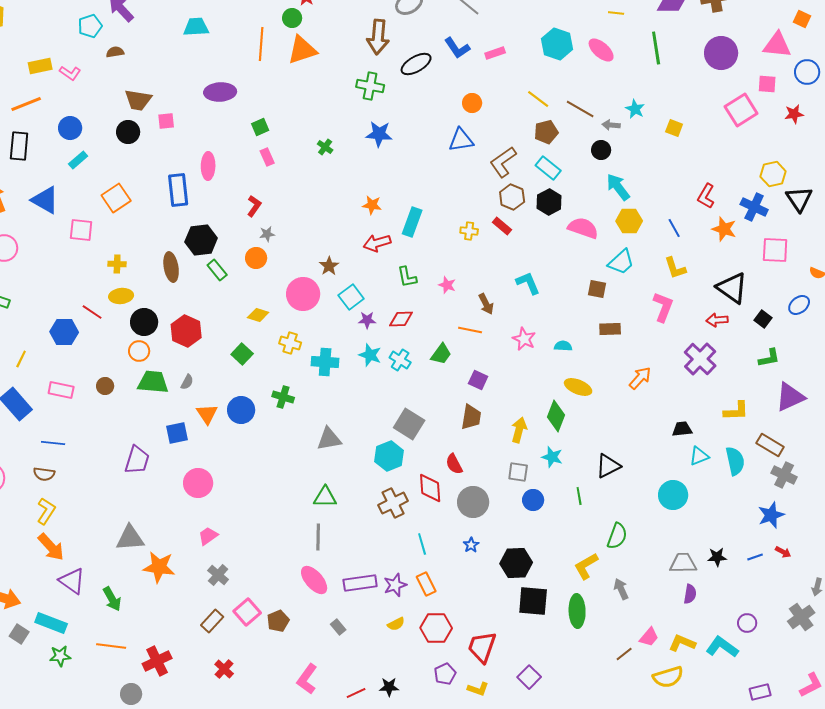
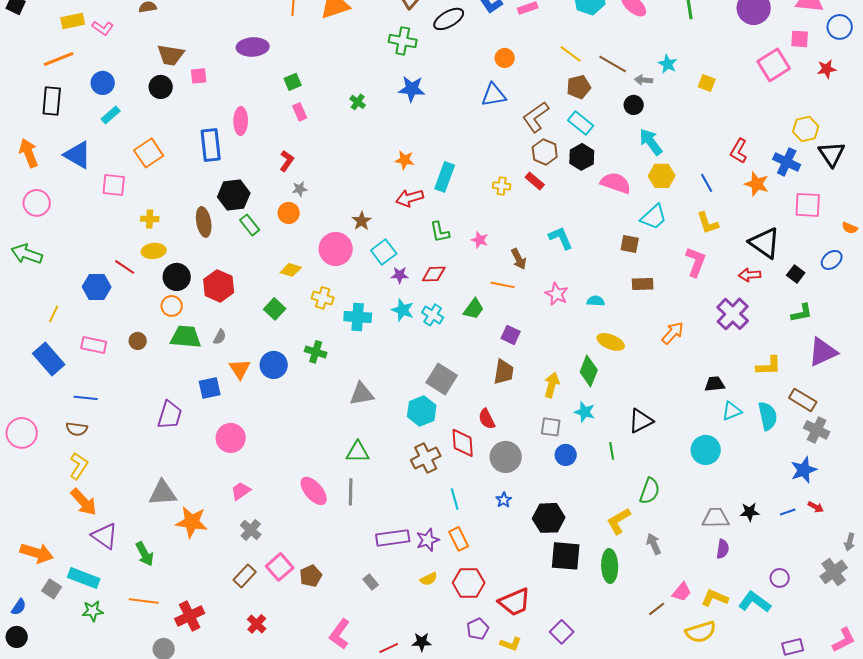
pink ellipse: (314, 580) -> (314, 491), moved
red trapezoid: (482, 647) -> (515, 602), turned -132

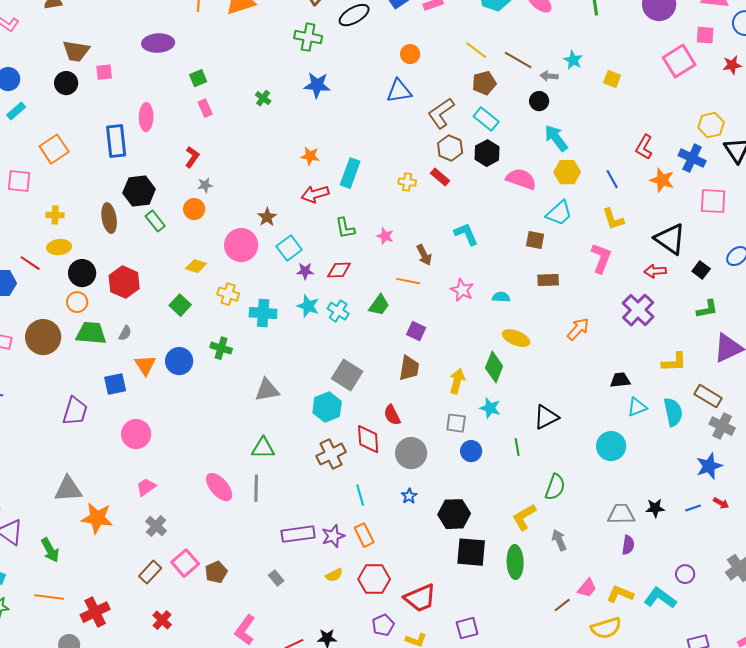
brown circle: (138, 341) -> (43, 337), size x2.0
purple square: (562, 632) -> (467, 628), turned 30

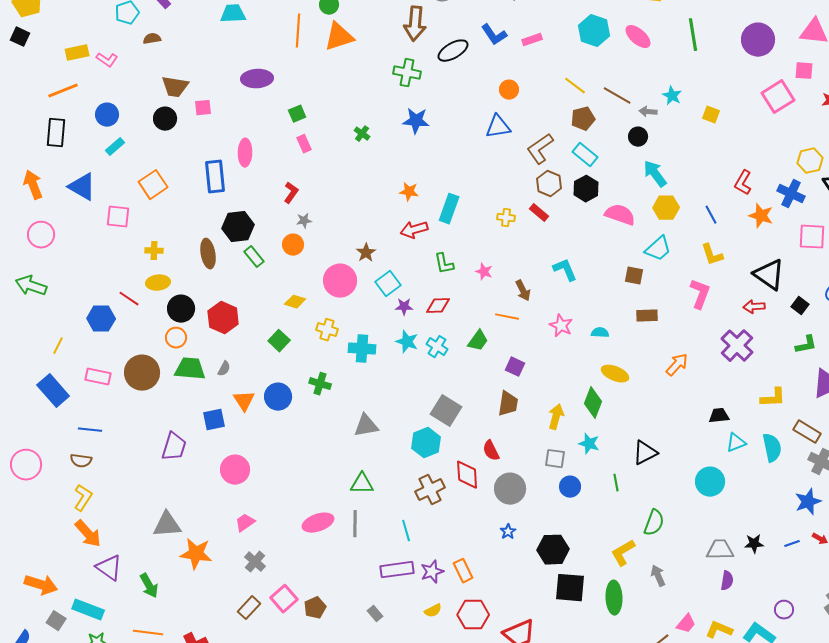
pink ellipse: (219, 487) -> (318, 523), turned -68
cyan line: (360, 495) -> (406, 531), moved

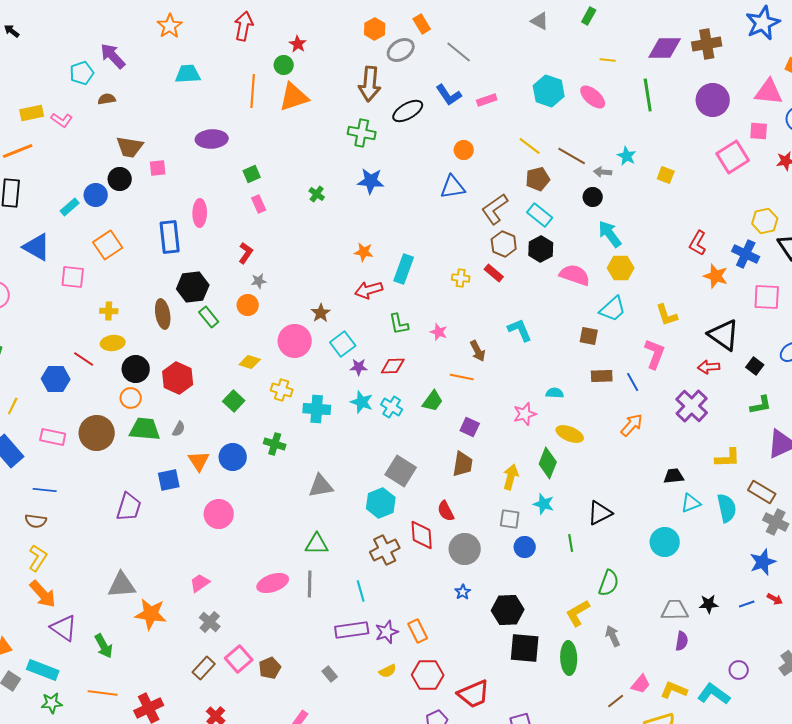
blue circle: (107, 115) -> (96, 195), moved
blue line: (711, 215) -> (633, 382), moved
pink star: (561, 326) -> (525, 414), moved, turned 30
pink circle: (235, 470) -> (219, 514), moved

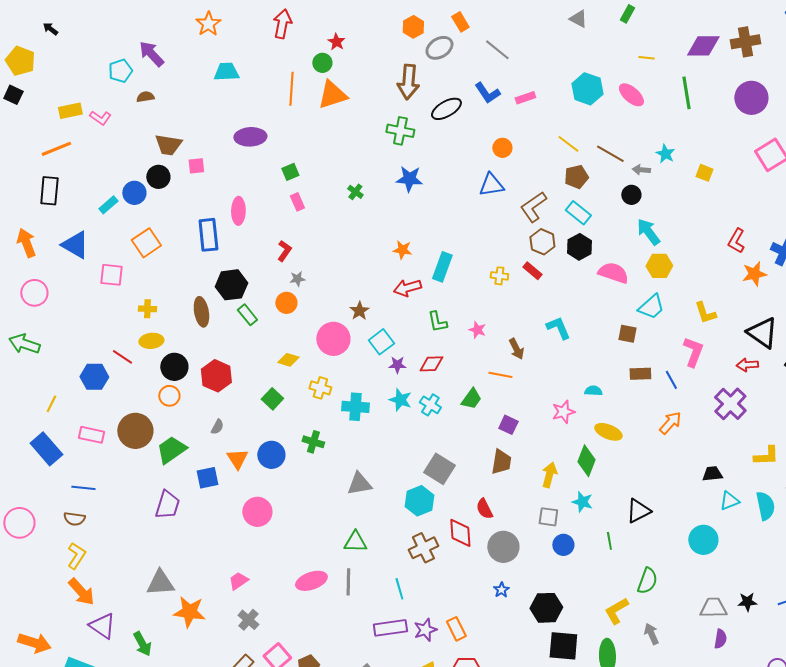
orange star: (716, 276) -> (754, 274), turned -30
green trapezoid: (145, 429) -> (171, 450), moved, turned -40

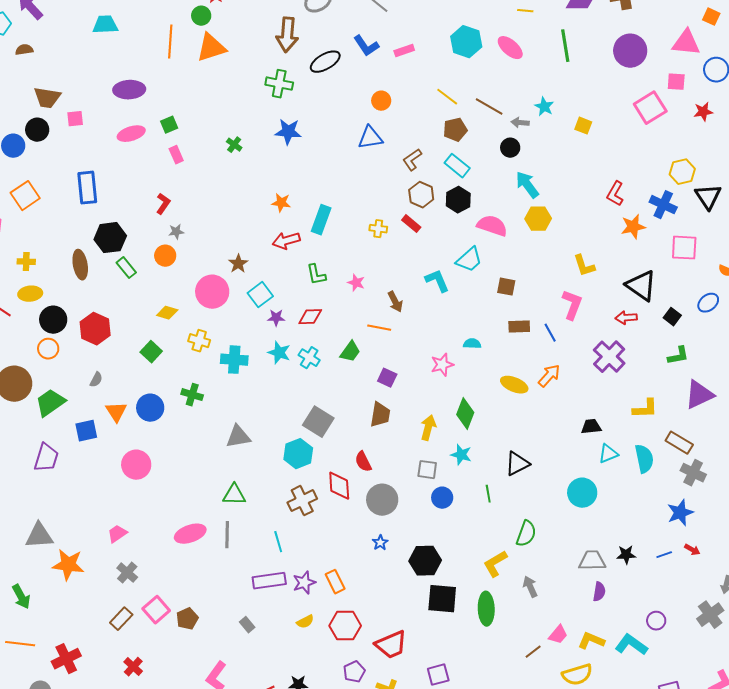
brown L-shape: (533, 207) -> (412, 160), size x0.7
pink ellipse: (238, 211) -> (131, 134), moved, turned 72
cyan trapezoid: (651, 307) -> (469, 260), moved
yellow ellipse: (608, 432) -> (514, 385), moved

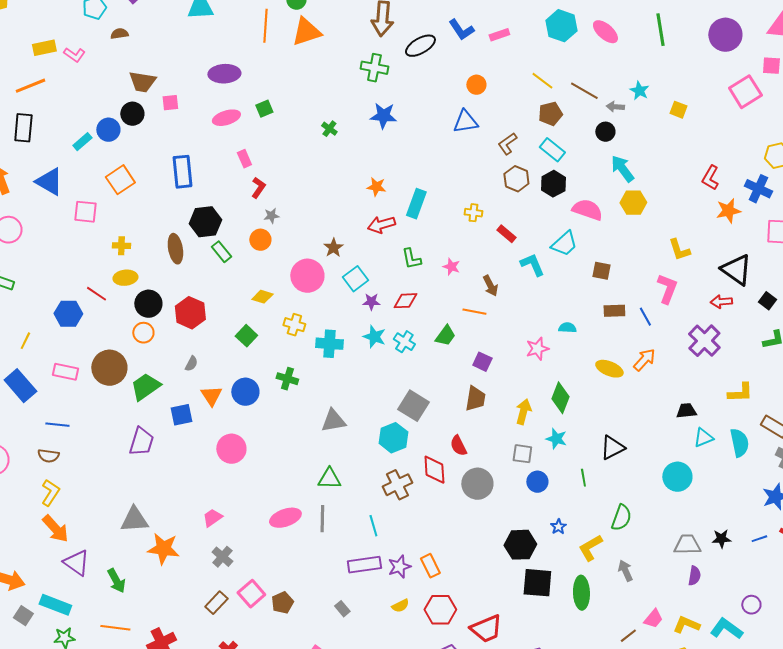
pink rectangle: (176, 155) -> (244, 159), moved
red rectangle: (411, 224) -> (506, 234), moved
blue star: (380, 543) -> (558, 527), moved

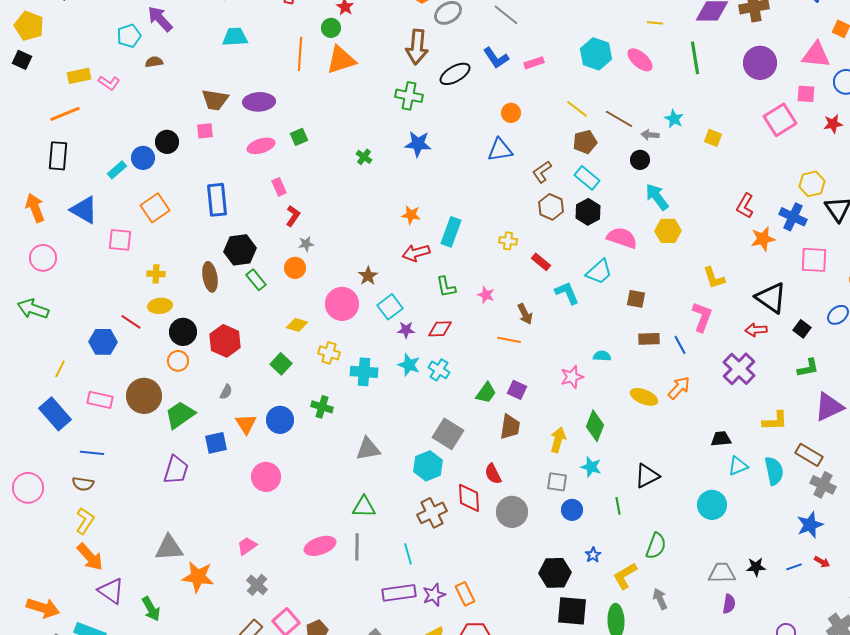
brown trapezoid: (142, 82) -> (215, 100), moved
green trapezoid: (445, 336) -> (486, 393), moved

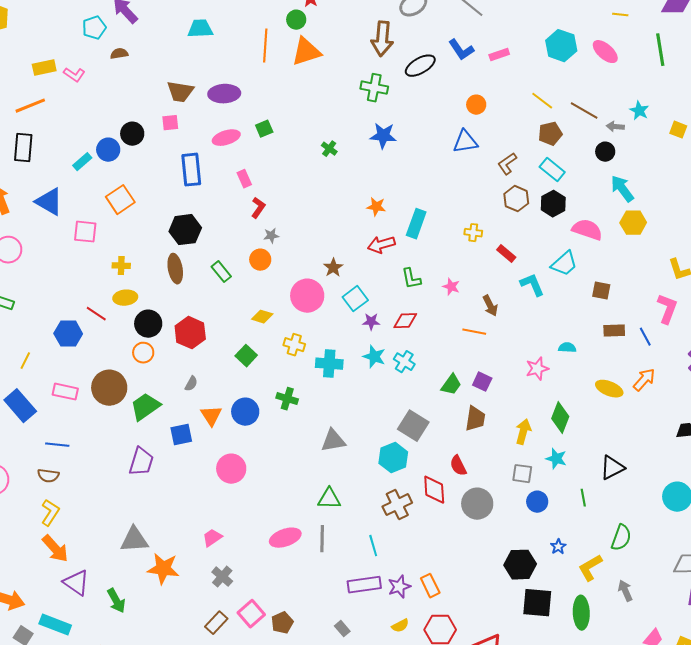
blue rectangle: (217, 200) -> (191, 170), moved
black hexagon: (240, 250) -> (185, 230), moved

